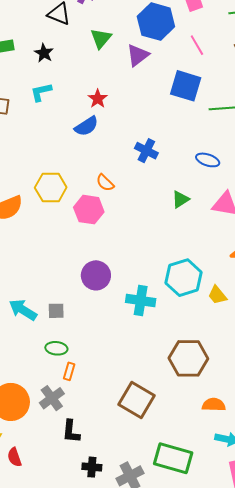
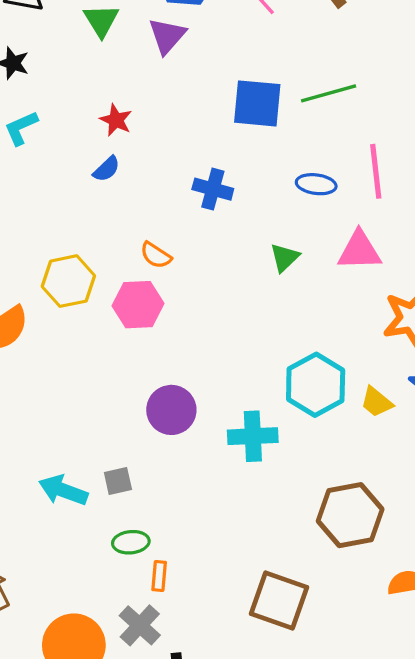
blue square: (186, 86) -> (257, 103), moved
blue semicircle: (86, 126) -> (107, 169), size x0.7

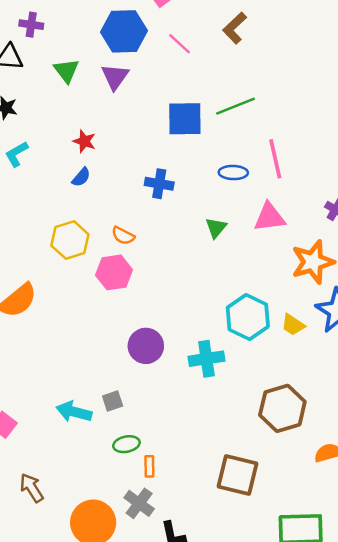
yellow hexagon: (68, 281) -> (70, 240), moved

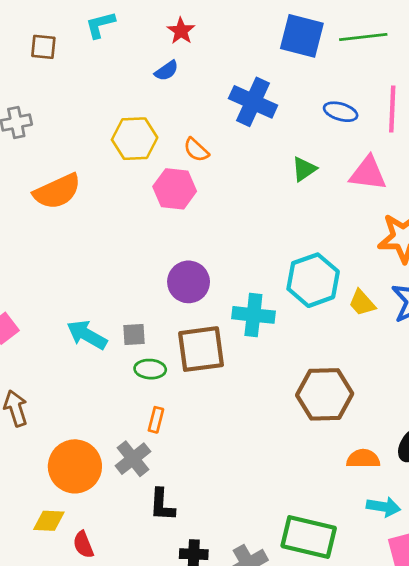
blue cross: (159, 184) -> (253, 102), size x1.4
green ellipse: (126, 444) -> (150, 369), moved
brown square: (237, 475) -> (201, 349), moved, turned -36

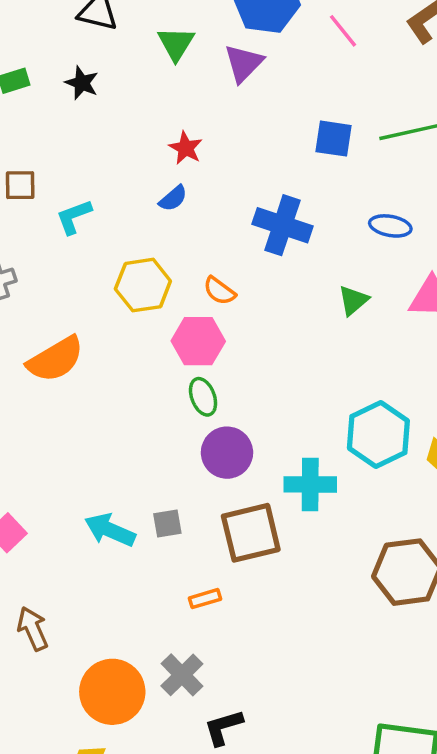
cyan L-shape: (100, 25) -> (74, 217), moved
blue square: (302, 36) -> (334, 139), size x0.7
green ellipse: (150, 369) -> (203, 397), moved, turned 72
orange rectangle: (156, 420) -> (205, 599), moved, turned 65
black L-shape: (162, 505) -> (223, 727), turned 76

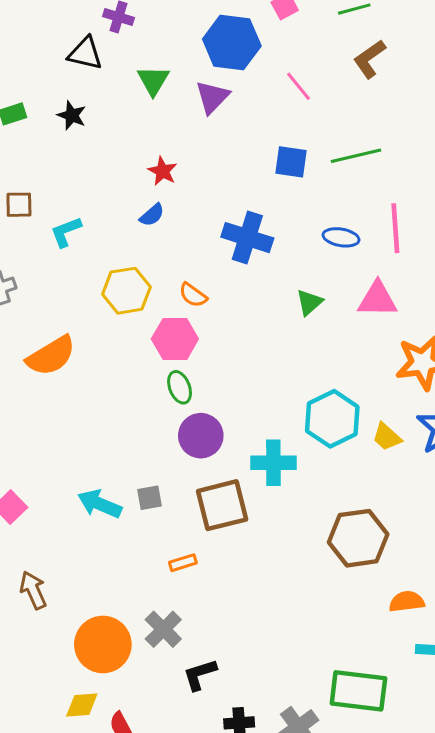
pink line: (343, 31) -> (298, 86), moved

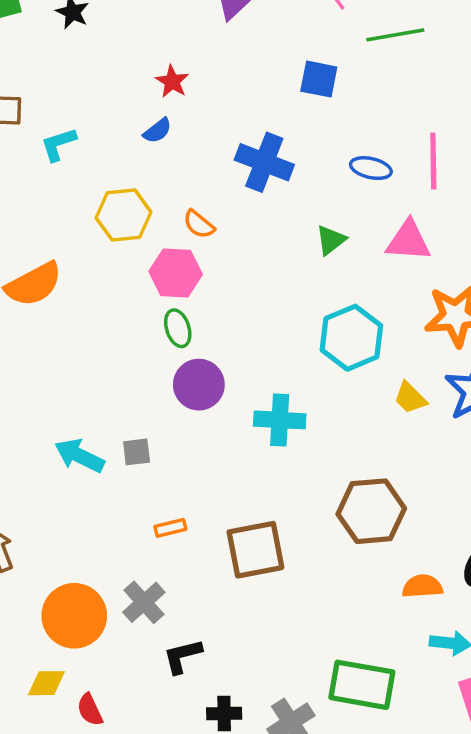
green line: (356, 156) -> (395, 35), moved
cyan hexagon: (332, 419) -> (351, 338), moved
brown square: (222, 505) -> (255, 550), moved

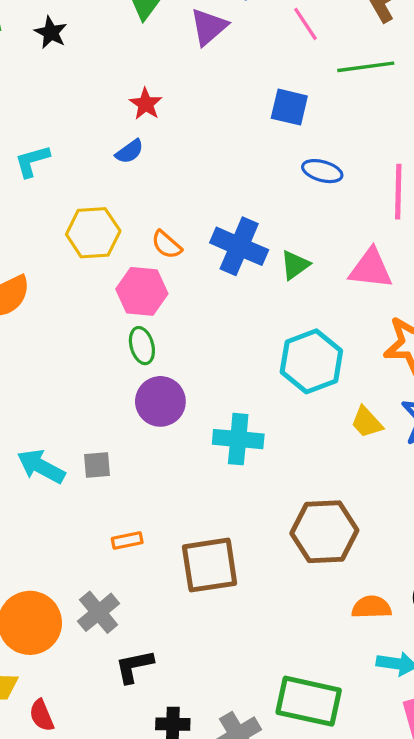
blue cross: (264, 162) -> (239, 246), moved
blue ellipse: (371, 168) -> (322, 171), moved

